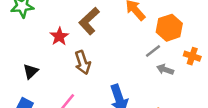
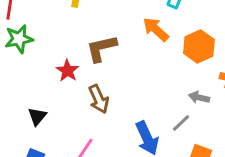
brown L-shape: (89, 21) -> (101, 48), turned 36
gray line: (153, 51) -> (181, 123), moved

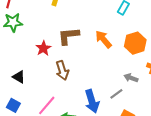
orange arrow: (156, 29) -> (103, 39), moved
black triangle: (37, 116) -> (19, 77), turned -48

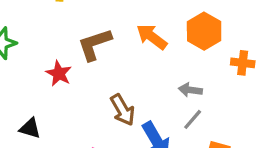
brown arrow: (62, 70) -> (123, 110), moved
gray arrow: (131, 78) -> (190, 90), moved

